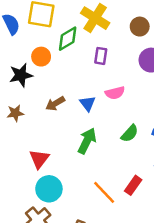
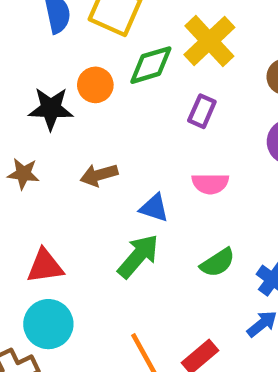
blue triangle: (88, 103) -> (154, 208), moved, turned -49
red triangle: (39, 159) -> (45, 266), turned 30

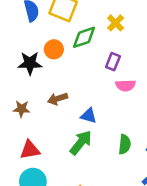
yellow cross: (209, 41) -> (116, 23), size x0.6
brown star: (23, 174) -> (21, 109), moved
pink semicircle: (210, 184) -> (126, 85), moved
green semicircle: (218, 263) -> (125, 144), turned -48

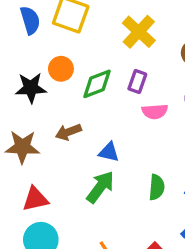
yellow cross: (116, 23) -> (139, 32), size x1.5
green diamond: (84, 37) -> (97, 84), moved
brown star: (21, 109) -> (22, 147), size x1.5

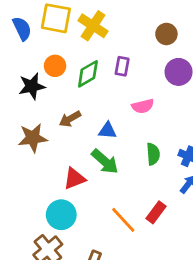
yellow cross: (139, 32) -> (93, 26), moved
pink semicircle: (155, 112) -> (143, 106), moved
green arrow: (100, 187) -> (105, 162), turned 104
red triangle: (35, 199) -> (74, 179), moved

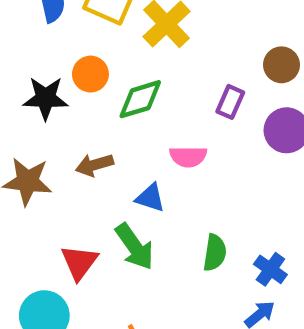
purple rectangle: (122, 66) -> (230, 102), moved
pink semicircle: (143, 106) -> (188, 157), moved
red triangle: (74, 179) -> (79, 262), turned -45

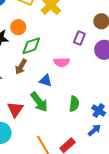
green diamond: (140, 99) -> (31, 46), moved
brown arrow: (95, 165) -> (21, 67), turned -42

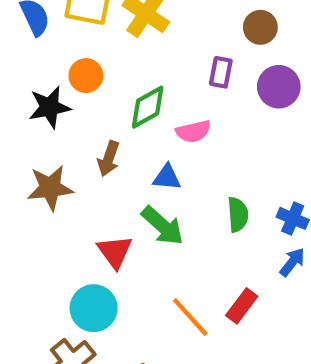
green diamond: (31, 46) -> (148, 107), moved

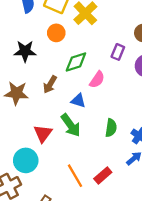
orange circle: (86, 76) -> (56, 33), moved
pink semicircle: (193, 131) -> (97, 80), turned -54

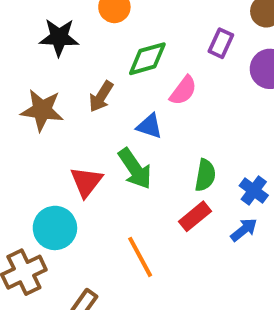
red rectangle: (103, 176) -> (195, 216), moved

